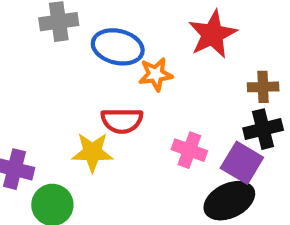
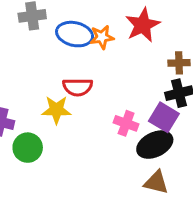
orange star: (156, 74) -> (102, 37), moved
pink cross: (189, 150) -> (126, 123), moved

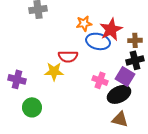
red star: (143, 25) -> (111, 29), moved
blue ellipse: (75, 34) -> (98, 41), moved
green circle: (28, 148) -> (32, 107), moved

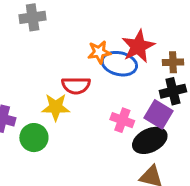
orange star: (84, 23) -> (99, 52), moved
green circle: (32, 107) -> (34, 138), moved

